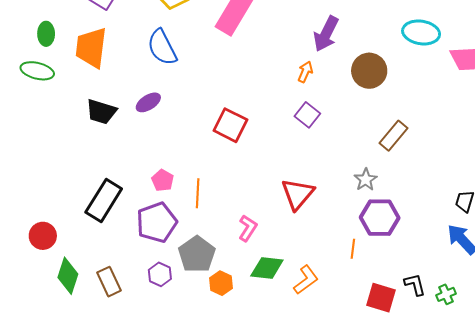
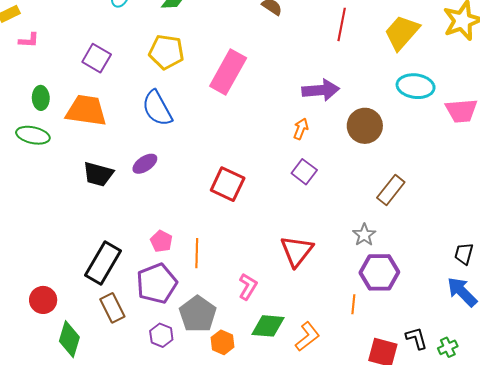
purple arrow: (326, 34) -> (321, 90), turned -120
orange trapezoid: (91, 48) -> (86, 111), turned 93
brown rectangle: (109, 282) -> (112, 308), moved

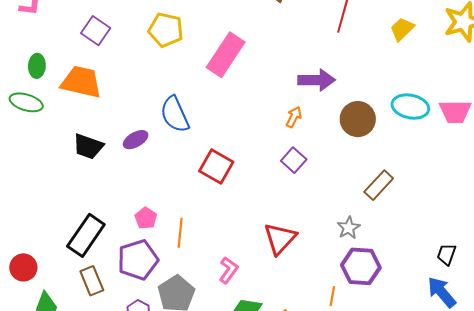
yellow trapezoid: (402, 33) -> (402, 29), size x0.7
cyan ellipse: (416, 86) -> (410, 107), moved
blue semicircle: (157, 108) -> (175, 114), moved

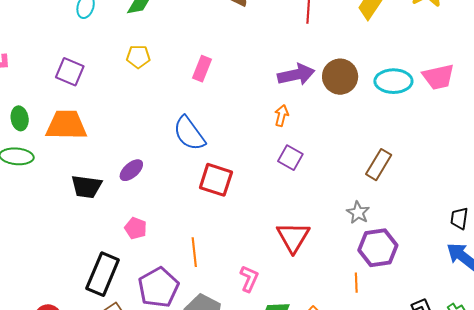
yellow pentagon: (166, 30) -> (138, 57), size x0.7
pink rectangle: (226, 55) -> (202, 69), size x0.6
blue semicircle: (175, 114) -> (189, 133), moved
brown circle: (358, 119) -> (340, 77), moved
pink pentagon: (146, 218) -> (136, 228), moved

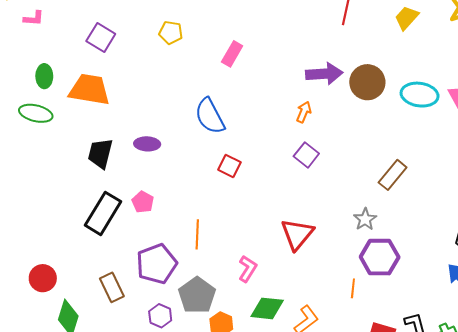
purple ellipse: (131, 170) -> (147, 144), turned 35
red square: (216, 180) -> (229, 166), size x0.7
black trapezoid: (86, 187) -> (100, 153), turned 88
black rectangle: (103, 274) -> (103, 213), moved

